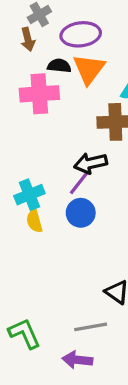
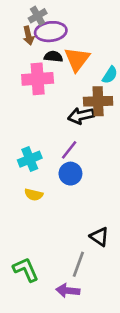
purple ellipse: (81, 34) -> (51, 32), moved
black arrow: (91, 163) -> (81, 116), moved
yellow semicircle: (34, 221) -> (34, 195), moved, turned -60
gray line: (91, 327) -> (78, 264), turned -60

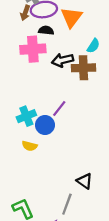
brown arrow: (28, 36) -> (25, 13), turned 32
orange triangle: (77, 59) -> (71, 17), moved
black arrow: (81, 116) -> (63, 60), moved
blue circle: (70, 174) -> (45, 125), moved

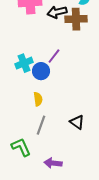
yellow semicircle: (30, 146) -> (38, 99), moved, turned -112
gray line: (67, 204) -> (41, 125), moved

